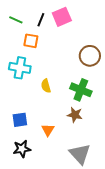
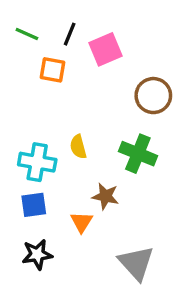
pink square: (62, 17) -> (105, 49), moved
cyan cross: (20, 68) -> (37, 162), moved
brown star: (75, 115) -> (105, 196), moved

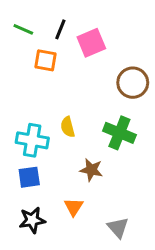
orange triangle: (82, 222) -> (74, 207), moved
gray triangle: (136, 263) -> (118, 228), size x0.7

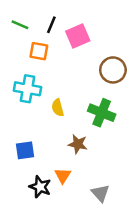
cyan cross: (32, 140) -> (27, 89), moved
black star: (32, 220) -> (40, 187), moved, turned 30

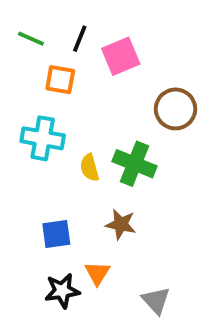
green cross: (102, 113) -> (134, 164), moved
blue square: (25, 150) -> (56, 234), moved
black star: (40, 187) -> (62, 291), turned -30

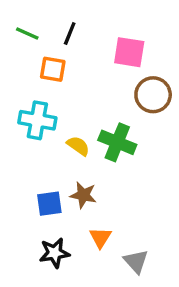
pink square: (121, 56) -> (129, 52), moved, turned 32
yellow semicircle: (90, 168) -> (78, 146), turned 140
brown star: (121, 224) -> (83, 195), moved
orange triangle: (97, 273) -> (100, 238), moved

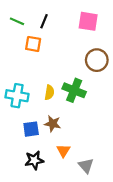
pink square: (129, 52) -> (88, 21), moved
cyan cross: (37, 120) -> (17, 96), moved
yellow semicircle: (78, 146) -> (49, 92), turned 64

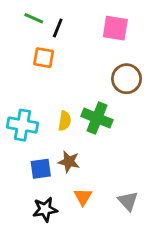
green line: (17, 21) -> (34, 18), moved
gray triangle: (86, 166) -> (128, 201), moved

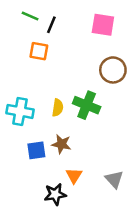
black star: (45, 209) -> (55, 194), moved

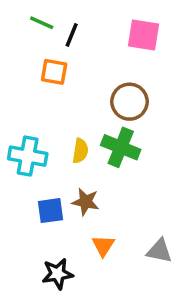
brown circle: (113, 70) -> (130, 102), moved
gray triangle: (114, 179) -> (159, 251), turned -36
black star: (55, 194) -> (58, 274), moved

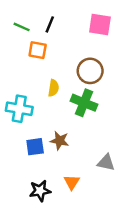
green line: (42, 23) -> (22, 27), moved
yellow semicircle: (80, 151) -> (53, 88), moved
orange triangle: (103, 246) -> (72, 182), moved
gray triangle: (159, 251) -> (106, 163), moved

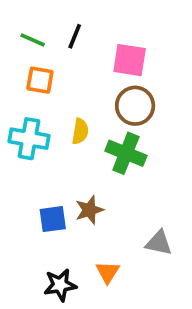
pink square: (100, 24) -> (130, 60), moved
orange square: (38, 50) -> (40, 80), moved
cyan cross: (19, 109) -> (29, 139), moved
brown star: (60, 141) -> (89, 210), turned -30

